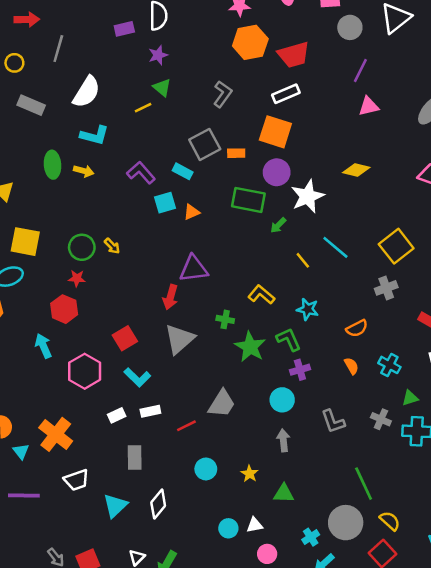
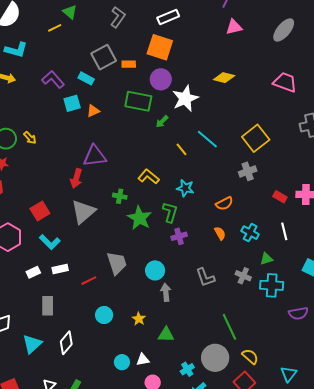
green L-shape: (289, 339) -> (170, 212), turned 40
cyan circle: (282, 400) -> (155, 270), moved
gray trapezoid: (222, 404) -> (117, 263), turned -50

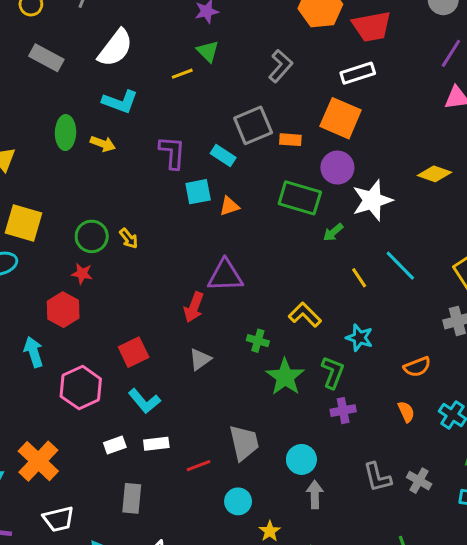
purple L-shape: (53, 79) -> (172, 152), turned 40
gray triangle: (83, 212) -> (200, 359), size x0.6
gray cross: (243, 276) -> (419, 481), moved
cyan circle: (104, 315) -> (238, 501), moved

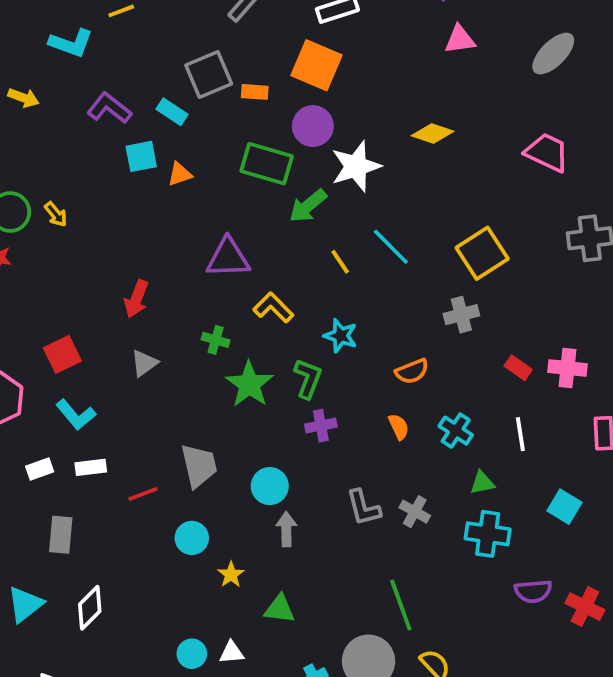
cyan L-shape: (120, 102) -> (71, 43), moved
purple L-shape: (172, 152) -> (109, 108), turned -56
green arrow: (333, 232) -> (308, 206), size x1.5
purple triangle: (225, 276) -> (228, 258), moved

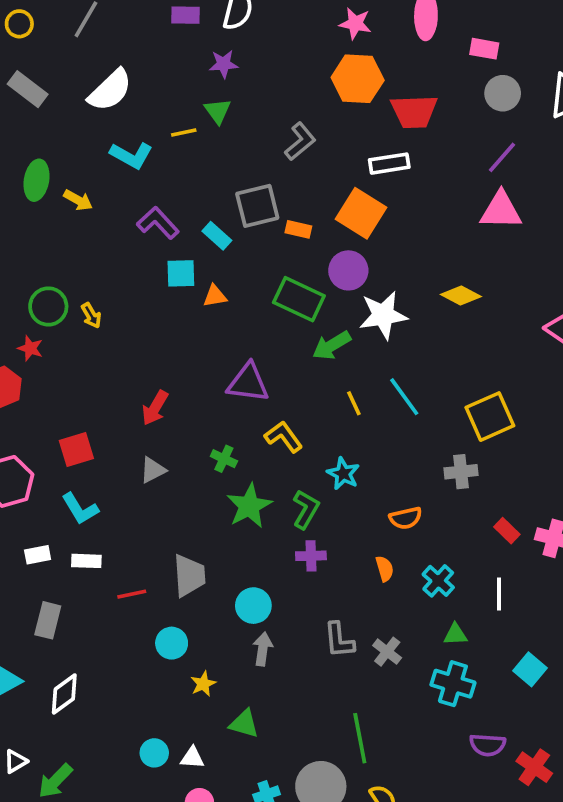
pink triangle: (460, 40) -> (501, 210), size x1.4

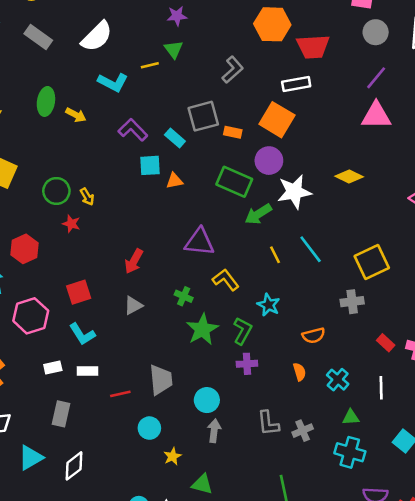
red star: (30, 348) -> (71, 224), moved
gray cross: (387, 652) -> (303, 431), turned 30

